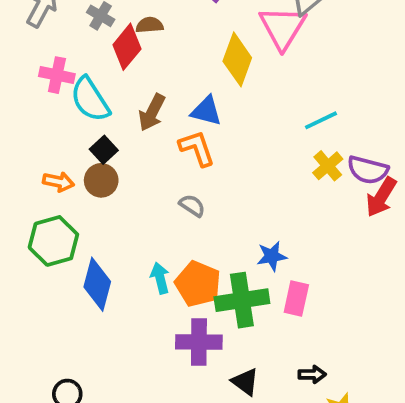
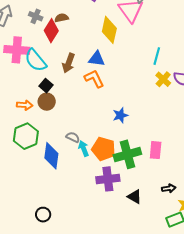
pink cross: (57, 75) -> (17, 50), size x1.4
cyan line: (321, 120) -> (157, 56), turned -42
gray semicircle: (192, 206) -> (73, 137), moved
blue star: (272, 256) -> (120, 115), moved

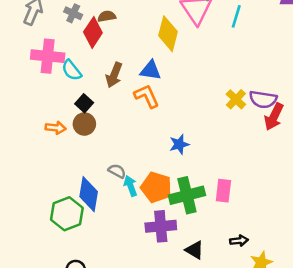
cyan line: (157, 56) -> (236, 16), moved
cyan semicircle: (36, 60) -> (72, 70), size x0.7
green hexagon: (26, 136) -> (67, 214), moved

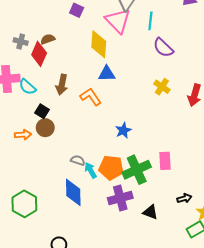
blue triangle: (151, 70) -> (107, 74), moved
purple semicircle: (263, 99) -> (163, 48), moved, turned 45
blue diamond: (89, 194) -> (73, 192), moved
green hexagon: (67, 214) -> (24, 204), moved

